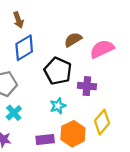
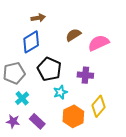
brown arrow: (18, 20) -> (38, 18), moved, turned -80
black pentagon: (58, 71) -> (49, 69), moved
purple rectangle: (45, 139) -> (37, 121), moved, turned 49

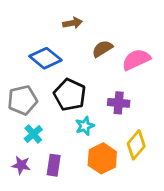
brown arrow: (38, 18) -> (73, 23), moved
blue diamond: (31, 42) -> (45, 58), turned 70
purple rectangle: (37, 121) -> (54, 165), turned 56

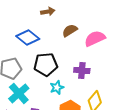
black pentagon: (70, 95) -> (46, 64), turned -30
cyan cross: (33, 134) -> (19, 93), size x1.5

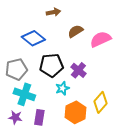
purple cross: (82, 70) -> (78, 70), moved, turned 35
cyan cross: (19, 93) -> (24, 94), turned -30

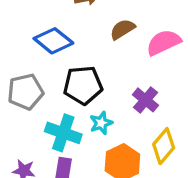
purple cross: (78, 70) -> (145, 100), moved
cyan cross: (24, 94) -> (63, 133), moved

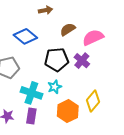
black pentagon: (83, 85) -> (57, 60), moved
purple cross: (145, 100) -> (82, 61), moved

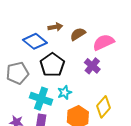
brown arrow: (46, 10) -> (55, 27), moved
black pentagon: (57, 60) -> (52, 65), moved, turned -30

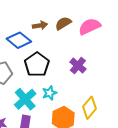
brown semicircle: (78, 34) -> (63, 23), moved
pink semicircle: (103, 42) -> (90, 26), moved
cyan cross: (41, 99) -> (25, 99), turned 30

